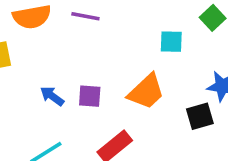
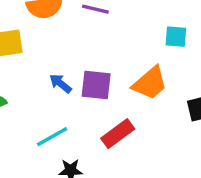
purple square: (90, 96) -> (96, 85), size x1.4

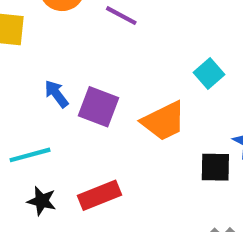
cyan square: (176, 37) -> (209, 74), turned 30
red rectangle: (118, 134) -> (99, 195), moved

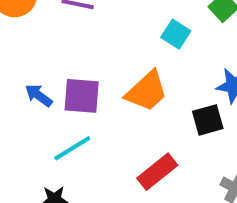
cyan line: (30, 155) -> (72, 148), moved
red rectangle: (99, 195) -> (157, 172), moved

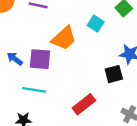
orange trapezoid: (147, 91) -> (64, 38), moved
cyan line: (72, 148) -> (34, 90), turned 40

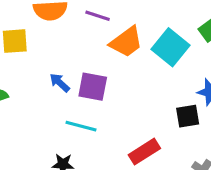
cyan square: (96, 24) -> (170, 47), size x1.6
orange trapezoid: (64, 38) -> (126, 42), moved

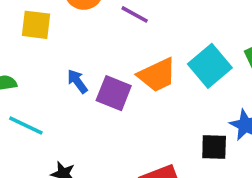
orange trapezoid: (126, 42) -> (157, 75), moved
cyan line: (81, 126) -> (26, 125), moved

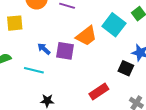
cyan line: (26, 125) -> (34, 70), moved
black square: (214, 147) -> (126, 68), turned 35

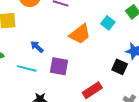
cyan square: (114, 25) -> (108, 23), size x0.6
purple square: (65, 51) -> (59, 66), moved

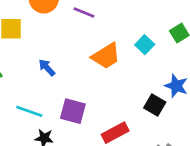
purple square: (59, 66) -> (73, 111), moved
cyan line: (27, 68) -> (29, 111), moved

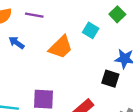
blue arrow: (47, 68) -> (17, 43), moved

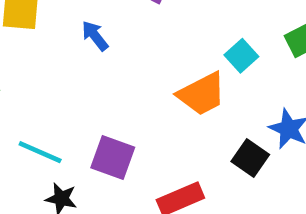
orange trapezoid: (61, 47) -> (202, 94), moved

